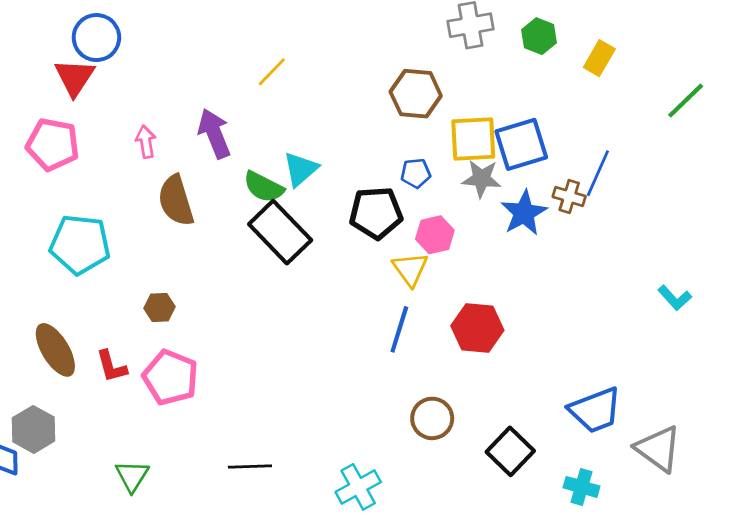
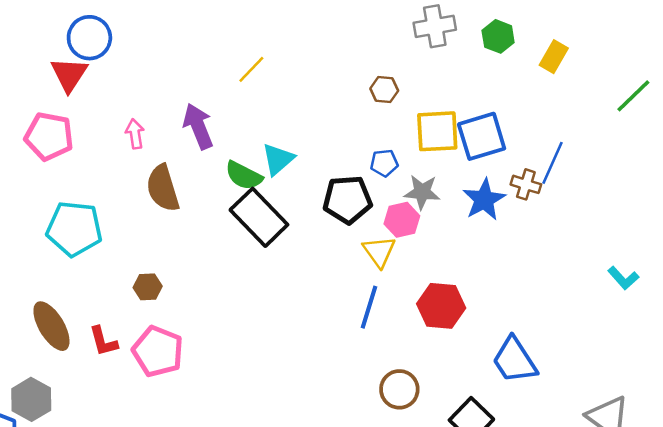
brown hexagon: (416, 94) -> (384, 90), size x0.6
gray star: (481, 179) -> (422, 192), moved
blue trapezoid: (595, 410) -> (514, 360), moved, turned 78

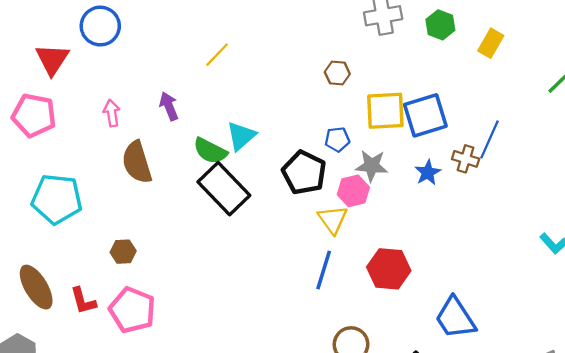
blue circle: (89, 38) -> (100, 26), moved
purple arrow: (198, 126) -> (169, 106), size x0.7
black pentagon: (347, 200) -> (304, 173), turned 30
blue star: (484, 200) -> (428, 173), size x0.7

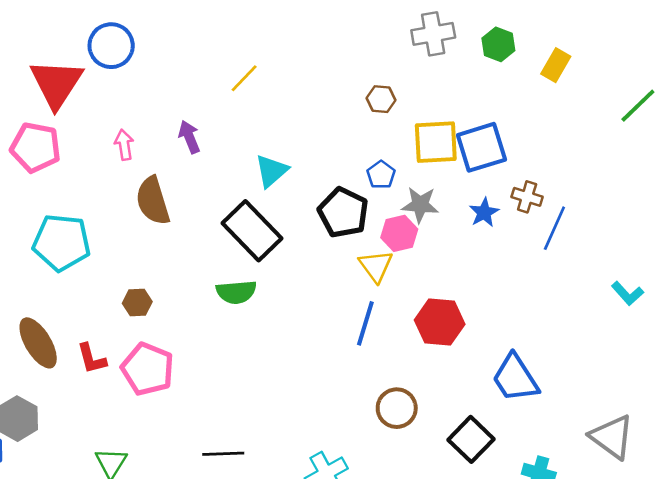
red triangle: (52, 59) -> (56, 83), size x1.4
blue pentagon: (337, 139) -> (381, 175), turned -30
blue line: (490, 139) -> (554, 228), moved
green semicircle: (210, 151) -> (236, 292), moved, turned -32

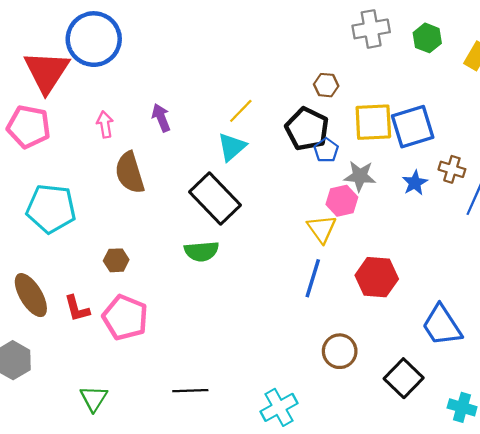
blue circle: (111, 46) -> (94, 39), size x1.4
yellow line: (244, 78) -> (241, 111), moved
black pentagon: (343, 213) -> (307, 129), moved

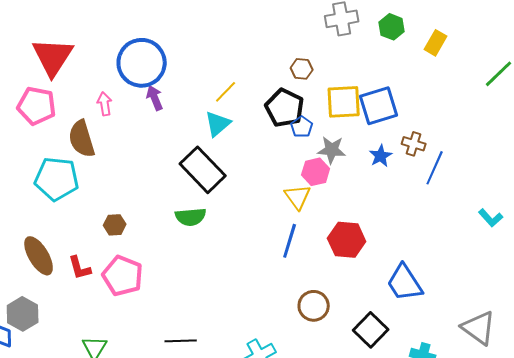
blue circle: (94, 39) -> (142, 63), moved
brown semicircle: (130, 173) -> (82, 139), moved

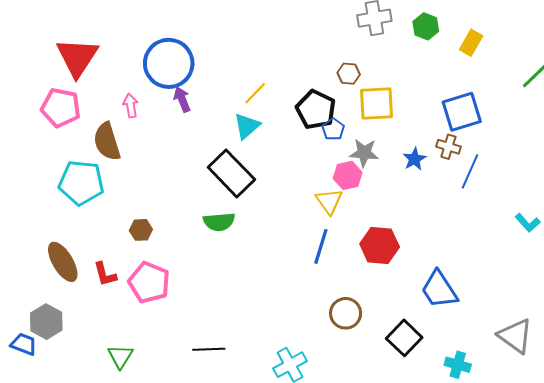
brown hexagon: (302, 69) -> (349, 74), moved
blue square: (379, 106) -> (462, 112), moved

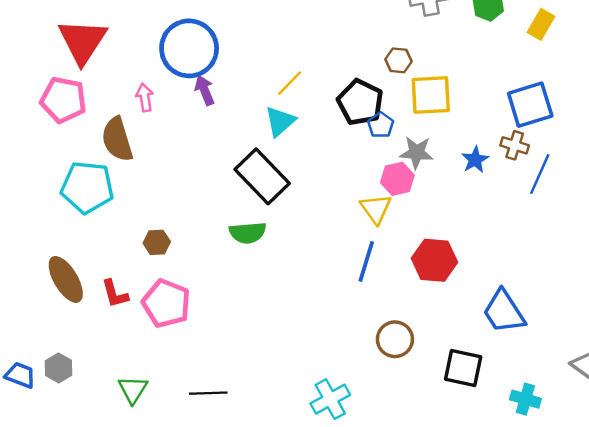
gray hexagon: (46, 322) -> (59, 368), moved, size x0.7
black square: (404, 338) -> (463, 368), turned -32
black line: (209, 349) -> (208, 393), moved

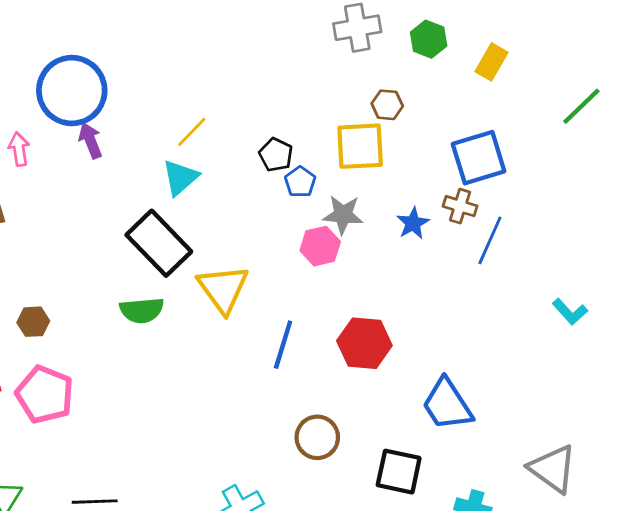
brown hexagon: (399, 60) -> (387, 105), moved
black pentagon: (360, 102) -> (276, 155), size x0.6
yellow triangle: (376, 209) -> (223, 289), moved, size x1.4

